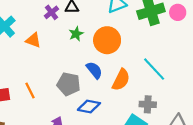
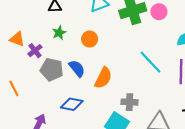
purple cross: (51, 12) -> (35, 51), moved
orange circle: (107, 40) -> (90, 39), size x0.6
cyan line: (154, 69) -> (151, 62), moved
gray pentagon: (69, 84) -> (52, 69), moved

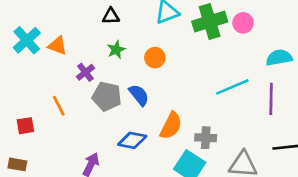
orange triangle: (17, 39) -> (57, 46), moved
cyan line: (151, 62) -> (232, 87), turned -70
orange semicircle: (103, 78) -> (171, 126), moved
orange line: (14, 88) -> (59, 106), moved

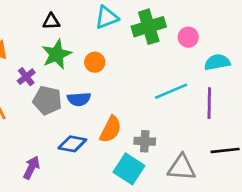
pink circle: (243, 23) -> (188, 37), moved
green star: (116, 50) -> (57, 54), size x1.6
blue semicircle: (139, 95) -> (79, 99), turned 125

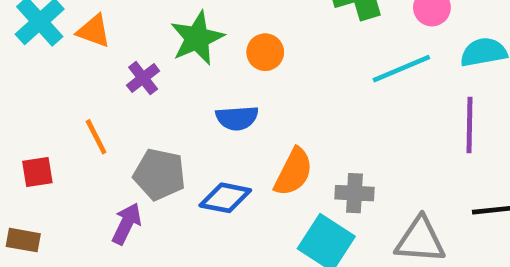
cyan line: (171, 91) -> (401, 69), moved
gray pentagon: (47, 100) -> (159, 174), moved
purple arrow: (31, 168) -> (127, 224), moved

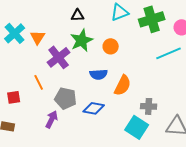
orange triangle: (94, 31) -> (38, 37), turned 42
purple cross: (143, 78) -> (59, 57), size x1.6
orange semicircle: (293, 172) -> (123, 85), moved

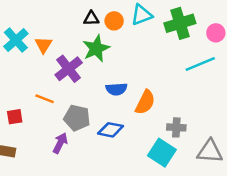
orange circle: (111, 46) -> (114, 21), moved
orange line: (39, 82) -> (45, 99), turned -42

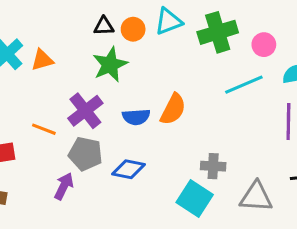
orange triangle: (43, 45) -> (42, 60), turned 42
purple cross: (69, 69) -> (85, 111), moved
orange semicircle: (145, 102) -> (173, 109), moved

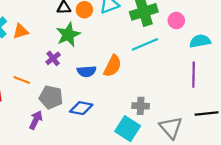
cyan line: (244, 85) -> (145, 44), moved
purple cross: (85, 111) -> (53, 58), moved, size x0.6
gray triangle: (256, 197) -> (171, 128), turned 45

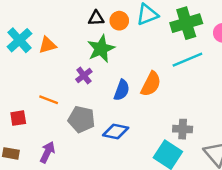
blue semicircle: (87, 71) -> (122, 90), turned -66
purple arrow: (36, 120) -> (47, 152), moved

